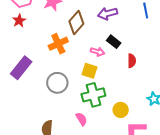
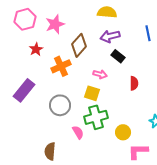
red star: (19, 21) -> (36, 49), moved
black rectangle: (114, 42) -> (118, 56), moved
pink semicircle: (81, 119) -> (78, 132), moved

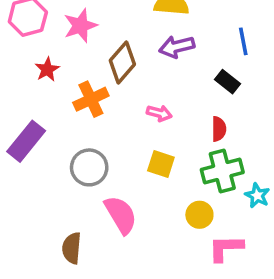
black rectangle: (118, 56) -> (228, 82), moved
yellow square: (92, 93) -> (161, 164), moved
green cross: (96, 117) -> (222, 171), moved
pink semicircle: (78, 132) -> (121, 215), size x1.6

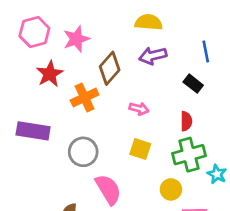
red star: (47, 69) -> (50, 74), size x1.4
purple rectangle: (26, 141) -> (33, 131), turned 60

